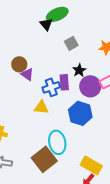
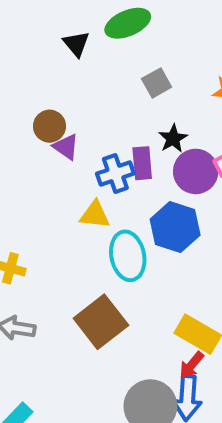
black triangle: (46, 24) -> (76, 44), moved
cyan ellipse: (57, 142) -> (128, 256), moved

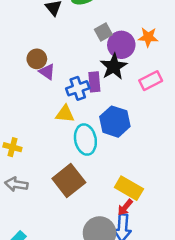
black star: (173, 139) -> (114, 67), size x1.5
purple circle: (196, 171) -> (121, 45), moved

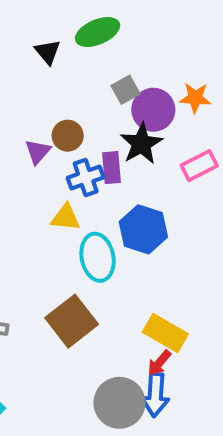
brown circle: (37, 59) -> (68, 136), moved
purple triangle: (47, 72) -> (38, 152), turned 36

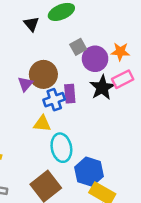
brown circle: (68, 136) -> (43, 74), size x1.5
black star: (141, 144) -> (102, 88), moved
pink rectangle: (199, 166) -> (123, 79), moved
blue hexagon: (143, 229) -> (89, 172), moved

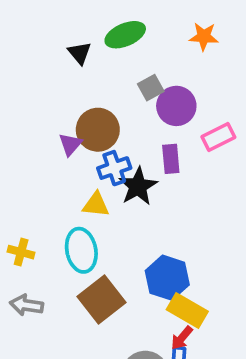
orange star: (120, 52) -> (204, 37), moved
black star: (102, 88) -> (138, 186), moved
purple rectangle: (70, 94) -> (171, 159), moved
cyan ellipse: (61, 148) -> (81, 250), moved

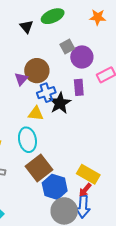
blue hexagon: (167, 278) -> (55, 187), moved

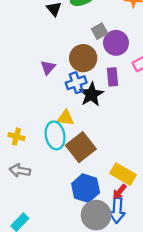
brown circle: (37, 71) -> (83, 58), moved
yellow triangle: (36, 114) -> (66, 118), moved
brown square: (39, 168) -> (81, 147), moved

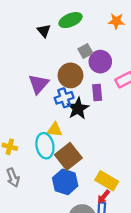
purple triangle: (48, 67) -> (39, 84), size x1.5
gray arrow: (20, 171) -> (13, 178), turned -120
blue hexagon: (86, 188) -> (65, 182), moved

